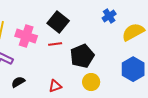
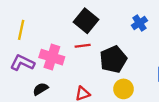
blue cross: (109, 16) -> (139, 23), moved
pink cross: (26, 36) -> (52, 57), moved

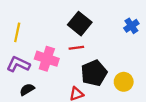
black pentagon: (113, 59) -> (94, 73), moved
black semicircle: (40, 89) -> (27, 89), moved
yellow circle: (124, 89) -> (124, 82), moved

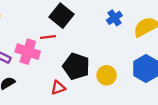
red line: (76, 48) -> (48, 37), moved
black pentagon: (94, 73) -> (76, 66), turned -30

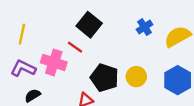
red line: (48, 37) -> (75, 47), turned 42
yellow circle: (107, 75) -> (136, 77), moved

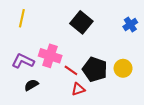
yellow line: (22, 34) -> (22, 18), moved
red line: (75, 47) -> (71, 70), moved

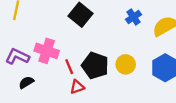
red line: (71, 70) -> (69, 67), turned 32

